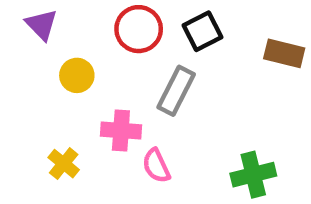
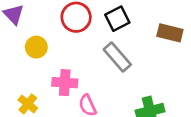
gray rectangle: (176, 91) -> (117, 57), moved, turned -68

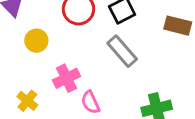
pink cross: (65, 83) -> (66, 78), turned -30

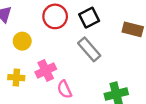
yellow cross: (27, 101) -> (16, 78), moved, turned -35

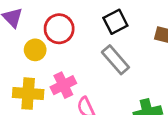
red circle: (55, 16) -> (59, 29), moved
yellow cross: (16, 78) -> (28, 94), size x1.5

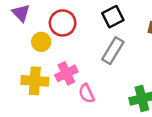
gray rectangle: (115, 60) -> (113, 51), turned 72

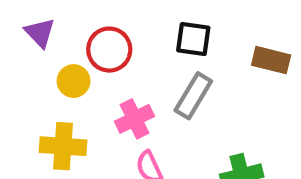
black square: (113, 17) -> (193, 39), turned 35
pink cross: (66, 73) -> (134, 119), moved

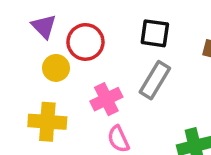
purple triangle: (40, 33) -> (44, 26), moved

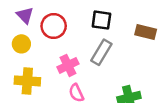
yellow circle: (56, 68) -> (21, 44), moved

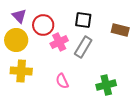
yellow circle: (21, 44) -> (16, 40), size x1.5
pink cross: (68, 65) -> (59, 42), moved

